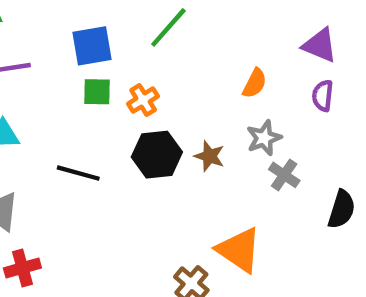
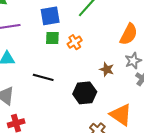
orange semicircle: (255, 83) -> (129, 34), size x1.5
black hexagon: (157, 155) -> (85, 93), moved

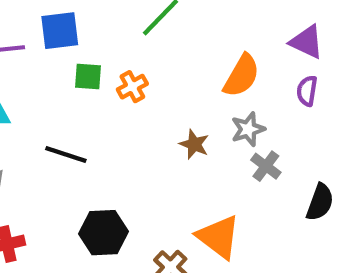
blue square: (50, 16) -> (60, 31), moved
black hexagon: (85, 93) -> (104, 233), moved

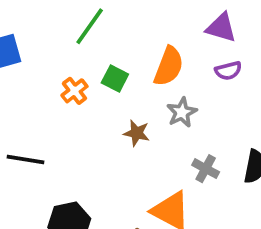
green square: (88, 76) -> (115, 78), moved, turned 32
purple semicircle: (307, 91) -> (228, 71), turned -104
gray cross: (266, 166) -> (206, 169), moved

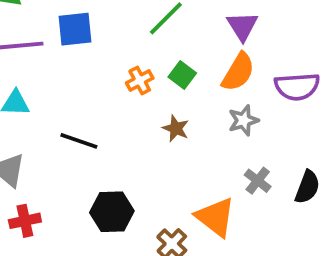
purple triangle: (221, 28) -> (242, 26), moved, turned 32
purple semicircle: (228, 71) -> (297, 87), size x1.6
brown star: (137, 133) -> (176, 128), moved

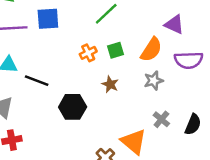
purple triangle: (242, 26) -> (174, 24), moved, turned -35
green square: (182, 75) -> (115, 50), turned 35
black line: (79, 141) -> (37, 81), moved
black hexagon: (112, 212) -> (73, 107), moved

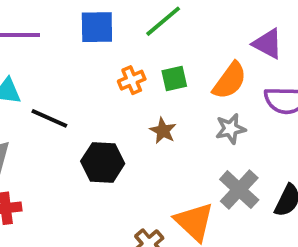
blue square: (48, 19) -> (97, 27), moved
gray cross: (161, 119) -> (239, 190), size x1.5

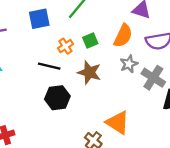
black line: (49, 118) -> (49, 66), moved
brown star: (163, 131) -> (89, 72), size x1.5
gray cross: (239, 190) -> (153, 78), moved

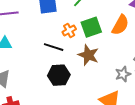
green square: (90, 41) -> (91, 27), size x1.5
gray star: (129, 64) -> (123, 74), moved

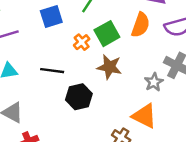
black line: (54, 47) -> (52, 71), moved

